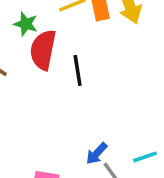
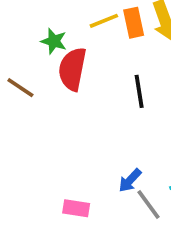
black line: (78, 71) -> (139, 91), moved

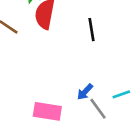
pink rectangle: (76, 208) -> (47, 111), size x1.5

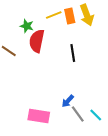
cyan line: (121, 94) -> (96, 115), moved, turned 64

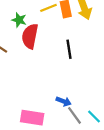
blue arrow: (68, 101) -> (64, 101), turned -112

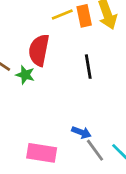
green star: (19, 20) -> (25, 75), moved

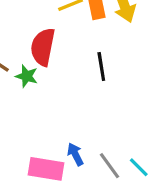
blue arrow: (81, 132) -> (75, 154), moved, turned -138

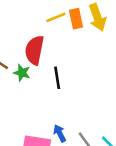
black line: (101, 66) -> (57, 78), moved

